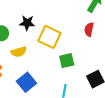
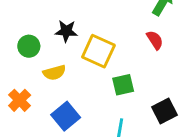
red semicircle: (89, 29) -> (155, 40), turned 136

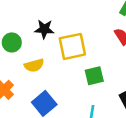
yellow square: (98, 51) -> (72, 46), turned -36

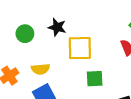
yellow semicircle: (34, 65) -> (40, 69), moved

